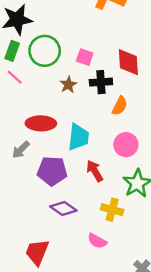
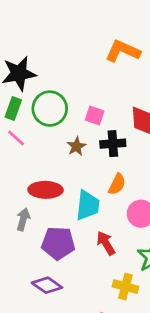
orange semicircle: (120, 106) -> (117, 184), moved
gray arrow: (21, 150) -> (23, 219), turned 150
purple diamond: (63, 208) -> (47, 285), moved

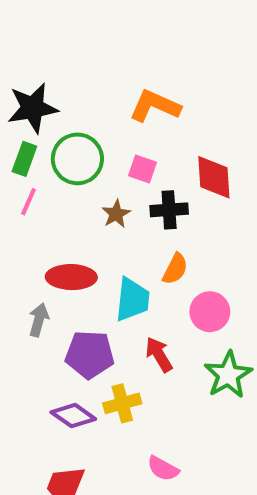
orange L-shape: (123, 51) -> (155, 106), moved
pink line: (16, 138) -> (29, 202), turned 72
yellow cross: (125, 287) -> (122, 403), moved, turned -30

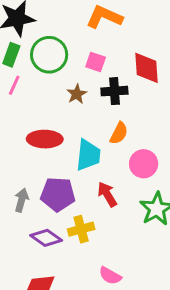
gray arrow: (39, 320) -> (21, 200), moved

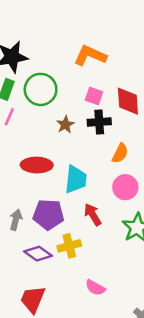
pink square: (96, 62) -> (94, 96), moved
orange semicircle: (119, 133) -> (120, 153), moved

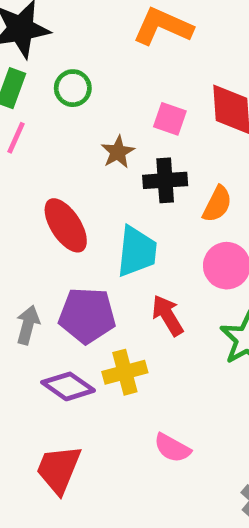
green circle: (41, 89) -> (73, 88), size x0.6
pink square: (94, 96) -> (170, 119), moved
black cross: (99, 122) -> (165, 180), moved
red ellipse: (37, 165) -> (66, 225), turned 56

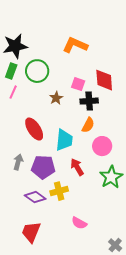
green circle: (73, 88) -> (37, 71), size x1.5
black cross: (165, 180) -> (89, 101), moved
orange semicircle: (217, 204) -> (88, 125), moved
gray arrow: (28, 325) -> (18, 162), moved

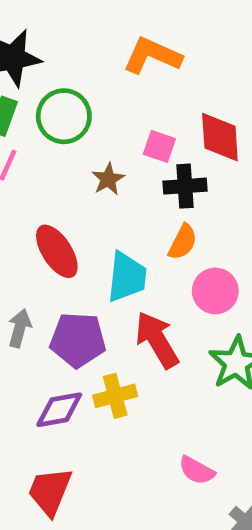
red arrow: (77, 167) -> (157, 340), size x1.4
purple diamond: (35, 197) -> (59, 410), turned -45
pink semicircle: (79, 223) -> (197, 470), moved

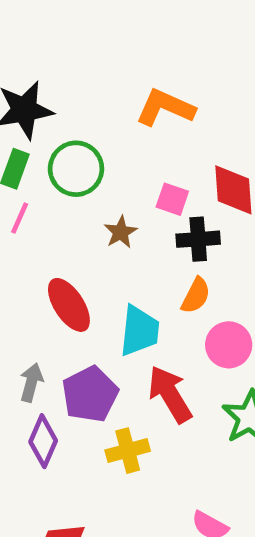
purple pentagon: (78, 340) -> (90, 394), turned -30
purple diamond: (59, 410) -> (43, 441), moved, turned -57

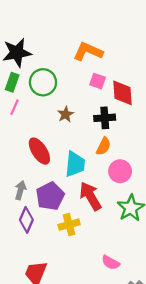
pink square: (172, 199) -> (98, 81), moved

